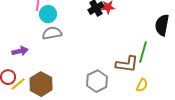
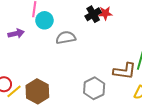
gray semicircle: (52, 33) -> (66, 38), moved
purple arrow: (20, 51) -> (16, 34), moved

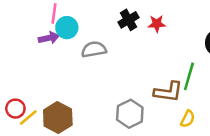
red star: (105, 13) -> (157, 24), moved
purple arrow: (16, 34) -> (49, 38), moved

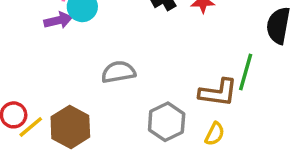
gray semicircle: (94, 49) -> (118, 72), moved
yellow semicircle: (188, 119) -> (215, 134), moved

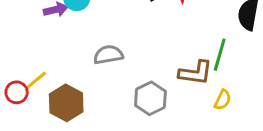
yellow line: (31, 127) -> (36, 80), moved
yellow semicircle: (215, 134) -> (223, 100), moved

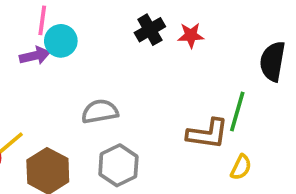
gray hexagon: (150, 98) -> (118, 165), moved

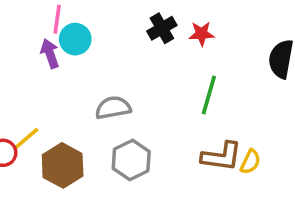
purple arrow: (35, 56) -> (50, 54), turned -96
green line: (237, 111) -> (209, 95), moved
brown L-shape: (208, 134) -> (221, 156), moved

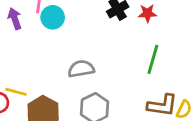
purple arrow: (50, 54) -> (15, 19), moved
yellow line: (26, 138) -> (16, 92), turned 55

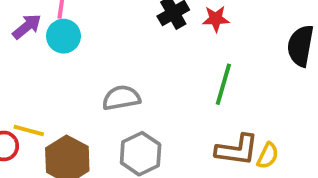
cyan circle: (53, 17) -> (63, 36), moved
purple arrow: (15, 19) -> (27, 27), turned 70

